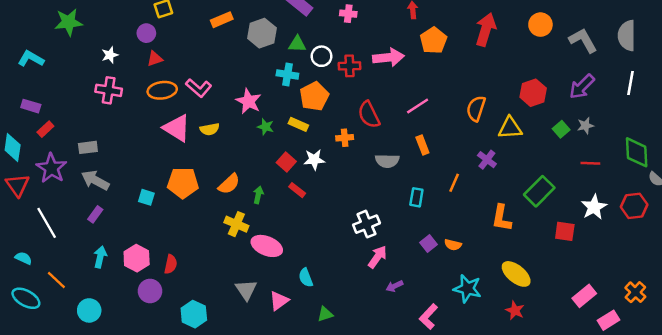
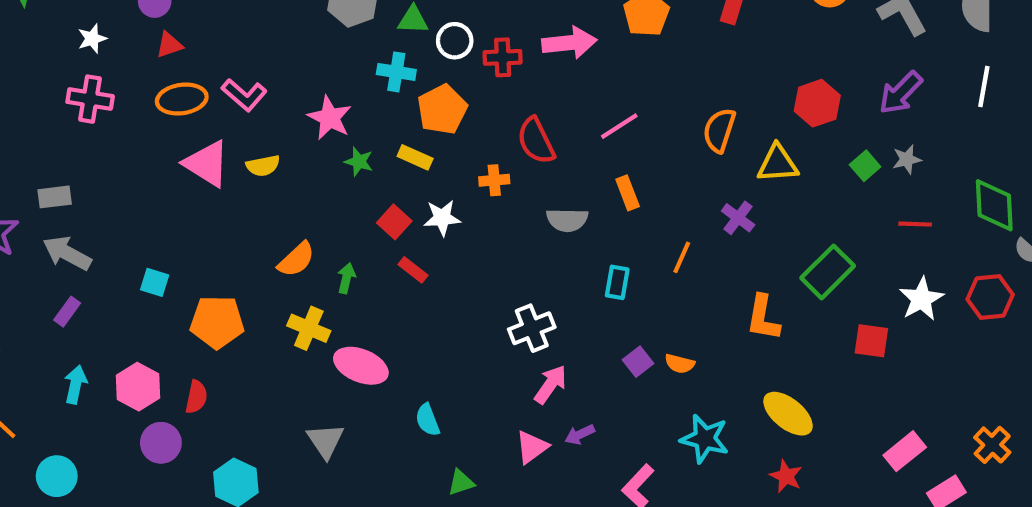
orange pentagon: (183, 183) -> (217, 322), moved
pink triangle: (279, 301) -> (532, 447), moved

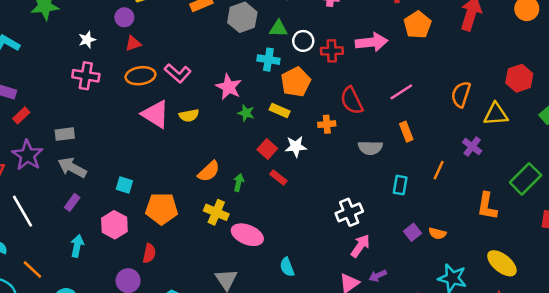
pink hexagon: (138, 387) -> (114, 225), moved

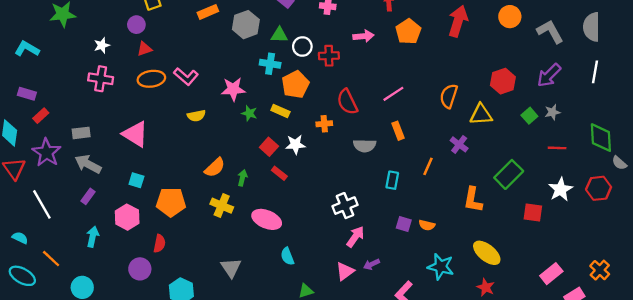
pink arrow: (372, 42) -> (363, 36), moved, size x0.7
pink star: (229, 87) -> (233, 89), turned -30
pink triangle: (155, 114) -> (135, 134), moved
purple square: (413, 232) -> (404, 224), turned -35
pink ellipse: (247, 235) -> (267, 219), moved

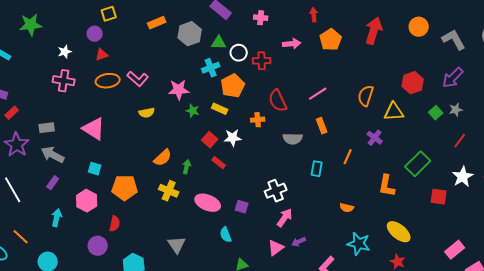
cyan cross: (270, 64) -> (211, 68), turned -30
red line: (557, 148) -> (460, 141), turned -56
purple square: (404, 224) -> (242, 207), moved

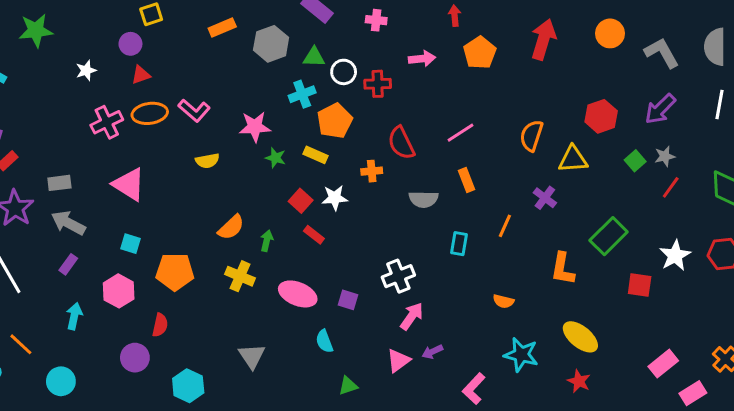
pink cross: (64, 81) -> (107, 122), moved, turned -35
red line: (460, 141) -> (671, 187), moved

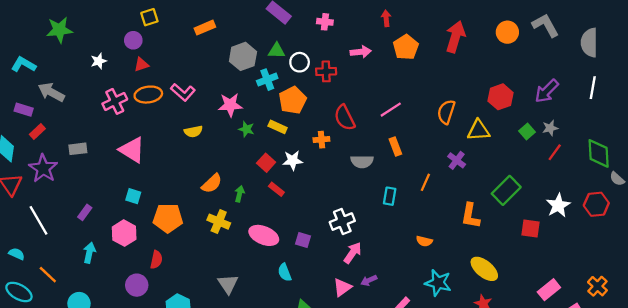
gray hexagon: (271, 44) -> (243, 56), moved
gray L-shape: (662, 53) -> (545, 25), moved
gray arrow: (68, 223) -> (51, 92), moved

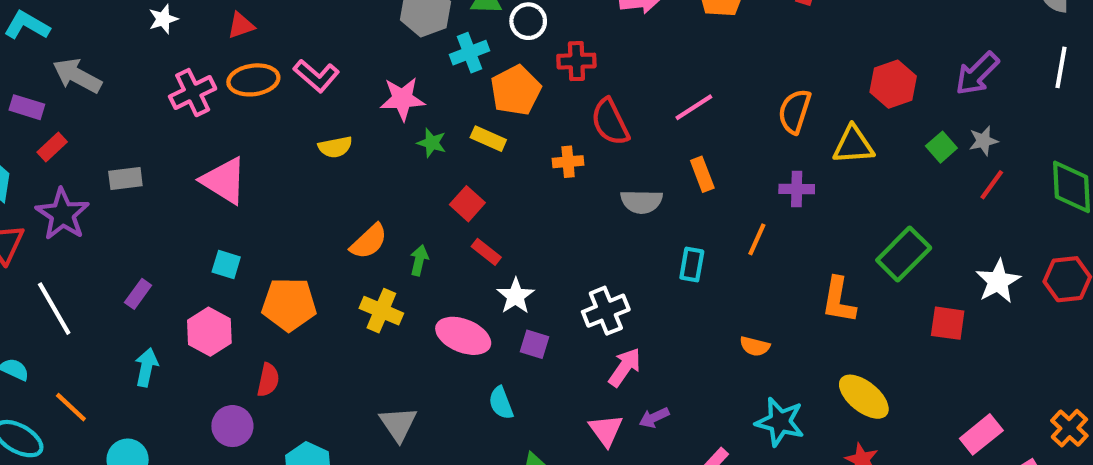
red cross: (326, 71) -> (576, 61), moved
white star: (293, 160) -> (516, 296), moved, turned -30
purple cross: (457, 160) -> (797, 189), moved, turned -36
pink triangle: (342, 287) -> (606, 430), turned -30

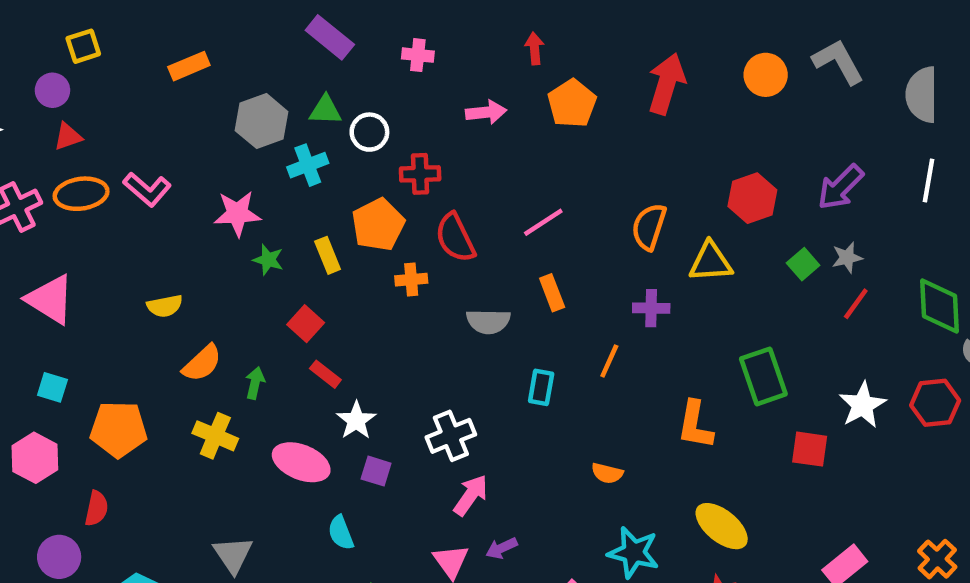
orange pentagon: (516, 90) -> (378, 225), moved
yellow rectangle: (488, 139) -> (328, 255), turned 44
yellow semicircle: (335, 147) -> (165, 306), moved
green rectangle: (904, 254) -> (763, 376), turned -64

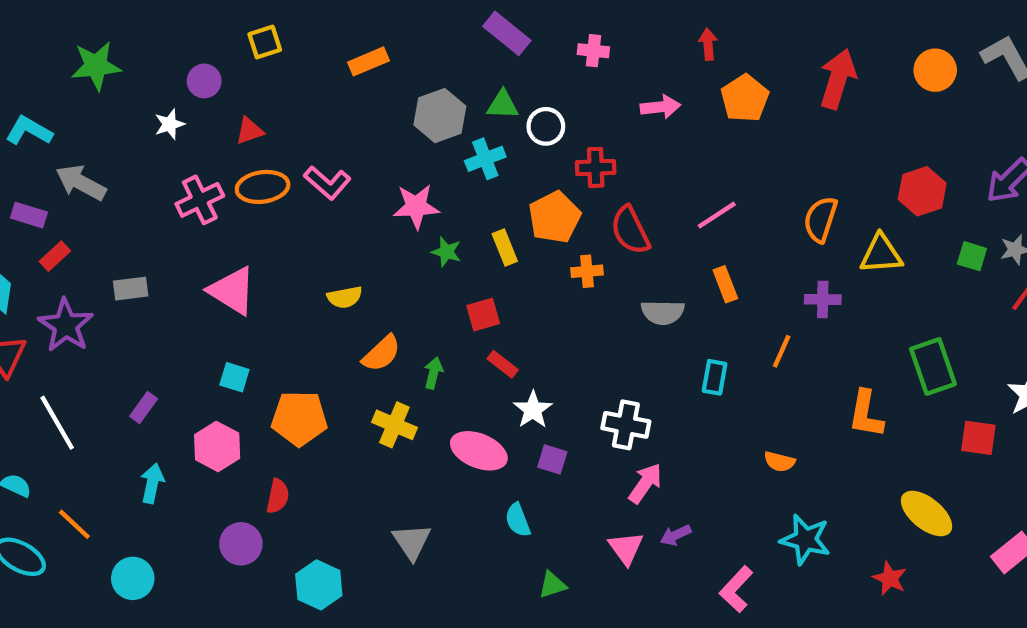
purple circle: (52, 90) -> (204, 81), moved
green square: (803, 264) -> (972, 256), turned -32
red square: (306, 324) -> (483, 315), turned 32
white cross: (451, 436) -> (626, 425), turned 33
yellow ellipse: (722, 526) -> (927, 514), moved

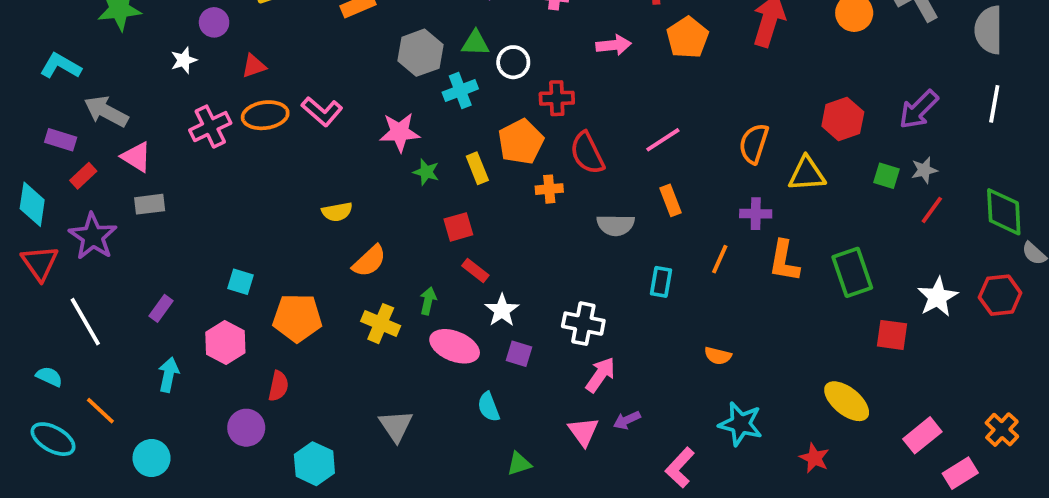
pink triangle: (232, 291) -> (136, 157), moved, size x0.7
green arrow: (433, 373) -> (428, 301), moved
orange L-shape: (866, 414) -> (784, 261), moved

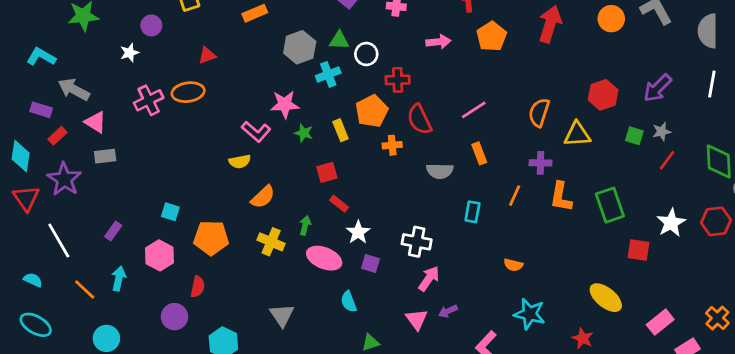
red triangle: (254, 66) -> (207, 55), moved
pink L-shape: (322, 111) -> (256, 132), moved
orange line: (100, 411) -> (85, 289), moved

